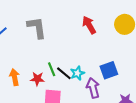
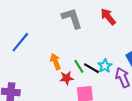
gray L-shape: (37, 28) -> (72, 18), moved
orange arrow: (14, 77) -> (56, 61), moved

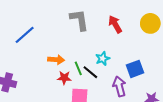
orange arrow: (56, 61) -> (56, 60), turned 105
cyan star: (105, 66) -> (103, 59), moved

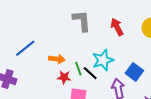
blue line: (25, 35) -> (25, 48), moved
cyan star: (103, 59) -> (103, 60), size x1.5
blue square: (135, 69) -> (134, 72), turned -36

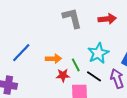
red arrow: (117, 27) -> (107, 19), turned 120
black line: (90, 73) -> (94, 76), moved

